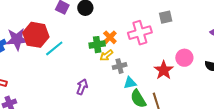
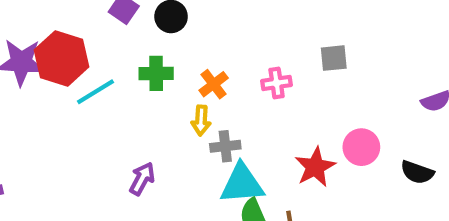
pink cross: (140, 33) -> (277, 83), size x0.6
green cross: (97, 45) -> (156, 73), moved
yellow arrow: (106, 55) -> (201, 120), turned -56
cyan triangle: (130, 83) -> (242, 184), size x1.6

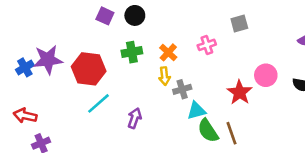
red hexagon: (62, 58) -> (89, 69), moved
cyan line: (95, 92) -> (98, 103), moved
cyan triangle: (242, 184) -> (196, 111), size x0.7

